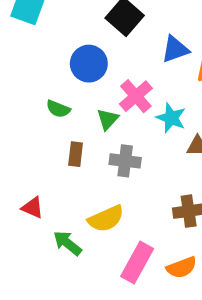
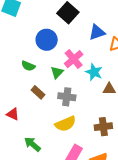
brown rectangle: (76, 154) -> (38, 92), turned -56
red triangle: (33, 208) -> (13, 114), moved
yellow semicircle: (106, 219) -> (65, 124), moved

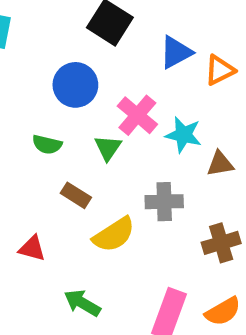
gray cross: (67, 97) -> (164, 202), moved
yellow semicircle: (65, 124) -> (114, 235), moved

